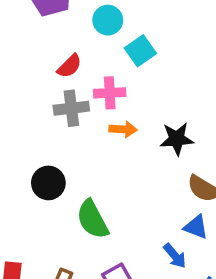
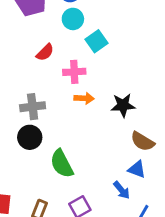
gray cross: (71, 108) -> (33, 107), moved

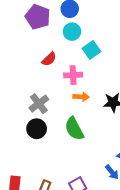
gray cross: (33, 107) -> (39, 104), turned -30
green semicircle: (62, 164) -> (74, 129), moved

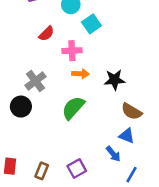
black circle: (37, 129) -> (21, 107), moved
green semicircle: (74, 129) -> (73, 108), turned 70

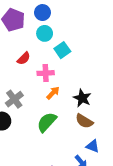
orange arrow: (80, 74) -> (53, 93), turned -48
black star: (115, 80) -> (82, 98), turned 30
brown semicircle: (132, 111) -> (84, 121), moved

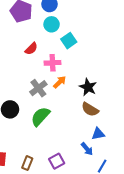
gray cross: (14, 99) -> (38, 88), moved
green semicircle: (47, 122) -> (40, 116), moved
blue triangle: (93, 146) -> (98, 134), turned -32

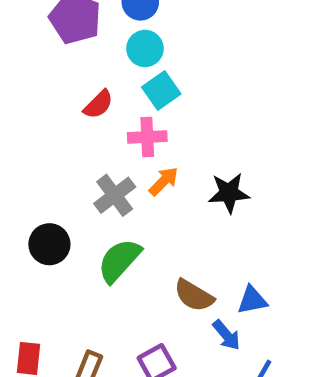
cyan square: (69, 41) -> (161, 90), moved
black star: (88, 87) -> (229, 193), turned -30
brown semicircle: (90, 109) -> (194, 295), moved

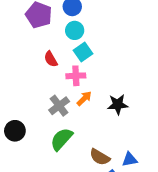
red semicircle: (98, 104) -> (51, 59), turned 105
black circle: (49, 244) -> (15, 131), moved

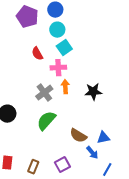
orange arrow: (84, 99) -> (65, 87), turned -48

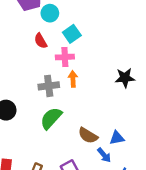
cyan circle: (57, 30) -> (50, 13), moved
black star: (93, 92) -> (125, 78), moved
gray cross: (44, 93) -> (49, 86), turned 30

